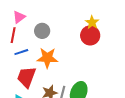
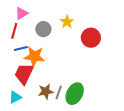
yellow star: (92, 22) -> (67, 22), moved
orange star: (47, 58) -> (34, 56), moved

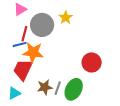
gray circle: (43, 29) -> (42, 25), size x1.5
red line: (14, 31) -> (24, 34), moved
red circle: (91, 38) -> (92, 62), moved

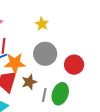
gray circle: (42, 25) -> (45, 54), moved
brown star: (45, 87) -> (29, 82), moved

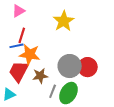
yellow star: (42, 24) -> (64, 21), size x1.5
gray circle: (45, 54) -> (70, 66), moved

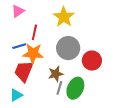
red line: (22, 35) -> (34, 32), moved
gray circle: (70, 66) -> (68, 48), moved
brown star: (40, 76) -> (56, 74), moved

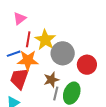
pink triangle: (18, 11) -> (20, 19), moved
yellow star: (64, 17) -> (45, 40), moved

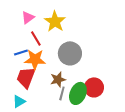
red line: (28, 39) -> (36, 38), turned -42
yellow star: (45, 40) -> (55, 21), moved
red circle: (87, 65) -> (94, 87), moved

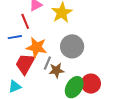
red line: (36, 38) -> (25, 21), moved
blue line: (21, 52) -> (15, 37), moved
gray line: (62, 93) -> (47, 63), moved

